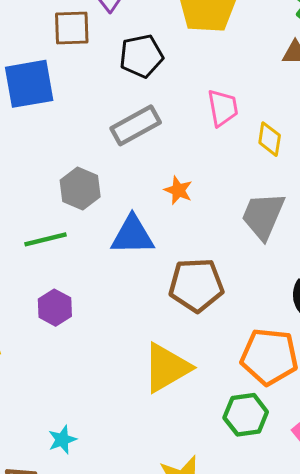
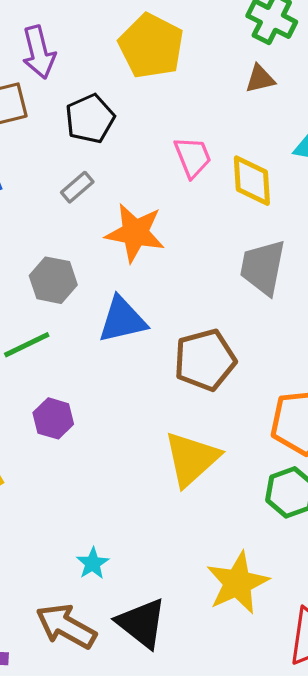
gray rectangle: (136, 125) -> (77, 187), moved, size x0.6
yellow diamond: (270, 139) -> (252, 181), size x1.4
orange star: (178, 190) -> (135, 233), moved, size x1.8

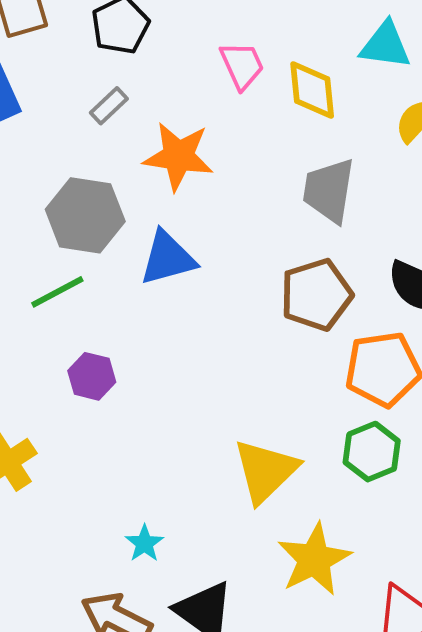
gray hexagon: (53, 280) -> (85, 215), size x1.4
brown pentagon: (205, 360) -> (316, 295), moved
yellow triangle: (192, 459) -> (266, 471), moved

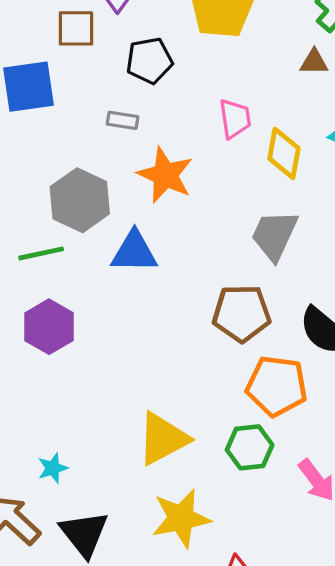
gray rectangle: (109, 106) -> (123, 120), turned 36
purple hexagon: (92, 376) -> (49, 327), size x1.4

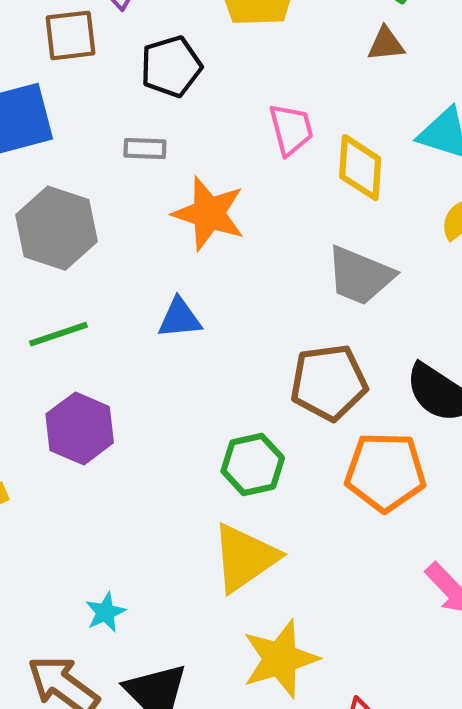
gray hexagon: (80, 200) -> (57, 228), moved
gray trapezoid: (274, 235) -> (360, 276), turned -86
blue triangle: (134, 252) -> (180, 318), size x0.7
green hexagon: (250, 447) -> (253, 464), moved

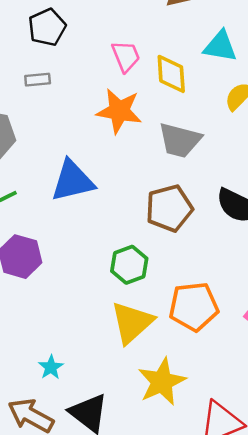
orange star: (209, 213) -> (119, 111), moved
blue triangle: (180, 318) -> (73, 181), size x1.6
orange pentagon: (385, 472) -> (194, 307), moved

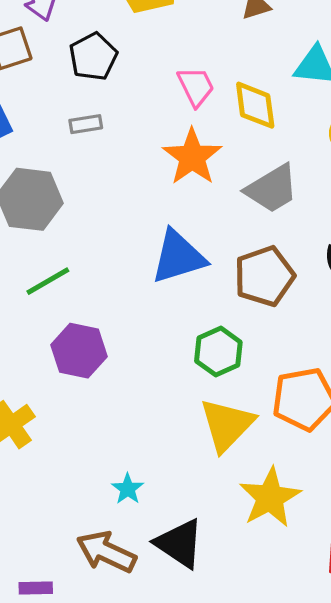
orange star: (119, 111) -> (192, 157), turned 30
gray trapezoid: (180, 140) -> (272, 189), turned -42
blue triangle: (73, 181) -> (178, 257), moved

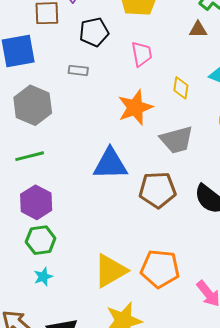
pink trapezoid: (196, 87) -> (142, 54), moved
yellow diamond: (255, 105) -> (181, 88), size x0.7
green hexagon: (218, 352) -> (41, 240), moved
cyan star: (128, 489) -> (43, 277), moved

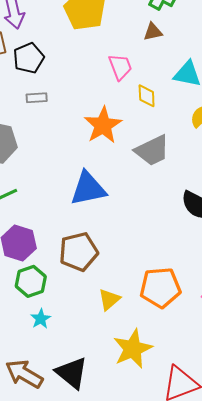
black pentagon: (94, 32) -> (29, 58), moved
pink trapezoid: (142, 54) -> (120, 67), moved
brown pentagon: (157, 190) -> (79, 252), moved
yellow triangle: (110, 271) -> (109, 299), size x0.6

